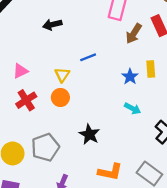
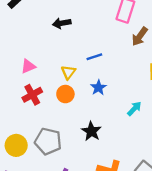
blue star: (130, 77) -> (98, 88), moved
cyan arrow: (132, 108) -> (134, 109), turned -77
gray pentagon: (45, 147) -> (48, 141), turned 30

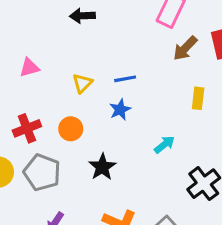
blue line: (94, 57) -> (125, 79), moved
orange circle: (65, 94) -> (71, 129), moved
red cross: (32, 95) -> (27, 128), moved

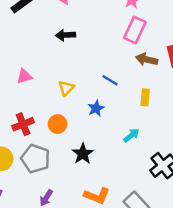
brown arrow: (185, 48) -> (147, 59), turned 60
blue line: (125, 79) -> (110, 80), moved, turned 42
yellow rectangle: (198, 98) -> (145, 97), moved

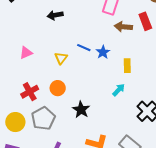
blue line: (110, 80) -> (84, 48), moved
yellow rectangle: (145, 97) -> (127, 66), moved
blue star: (96, 108) -> (103, 52), moved
gray pentagon: (35, 159) -> (43, 118), turned 30

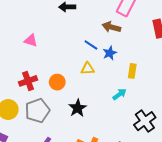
brown arrow: (123, 27) -> (111, 27), moved
pink triangle: (26, 53) -> (31, 40), turned 32
yellow triangle: (61, 58) -> (87, 69), moved, turned 40

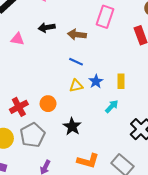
brown arrow: (111, 27) -> (77, 35), moved
pink triangle: (31, 40) -> (17, 39), moved
blue star: (110, 53) -> (96, 81), moved

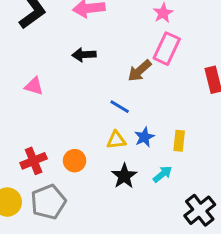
brown arrow: (77, 35) -> (140, 71), moved, turned -54
pink triangle: (17, 39) -> (34, 86), moved
black star: (72, 126) -> (124, 176), moved

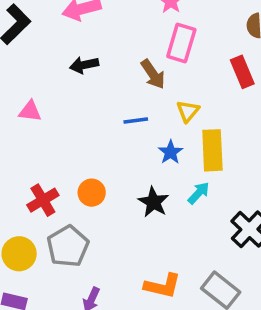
brown arrow: (140, 71) -> (153, 74), turned -75
blue line: (120, 107) -> (136, 120), turned -30
yellow triangle: (116, 140) -> (188, 111), moved, turned -36
yellow rectangle: (179, 141) -> (212, 150), size x1.6

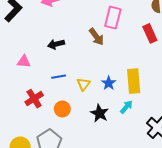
black arrow: (84, 65) -> (56, 44), moved
yellow triangle: (188, 111) -> (83, 84), moved
blue line: (136, 120) -> (59, 77), moved
red cross: (43, 200) -> (34, 99), moved

